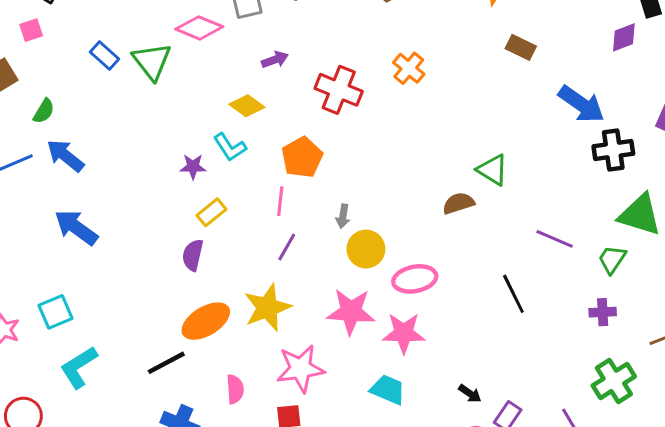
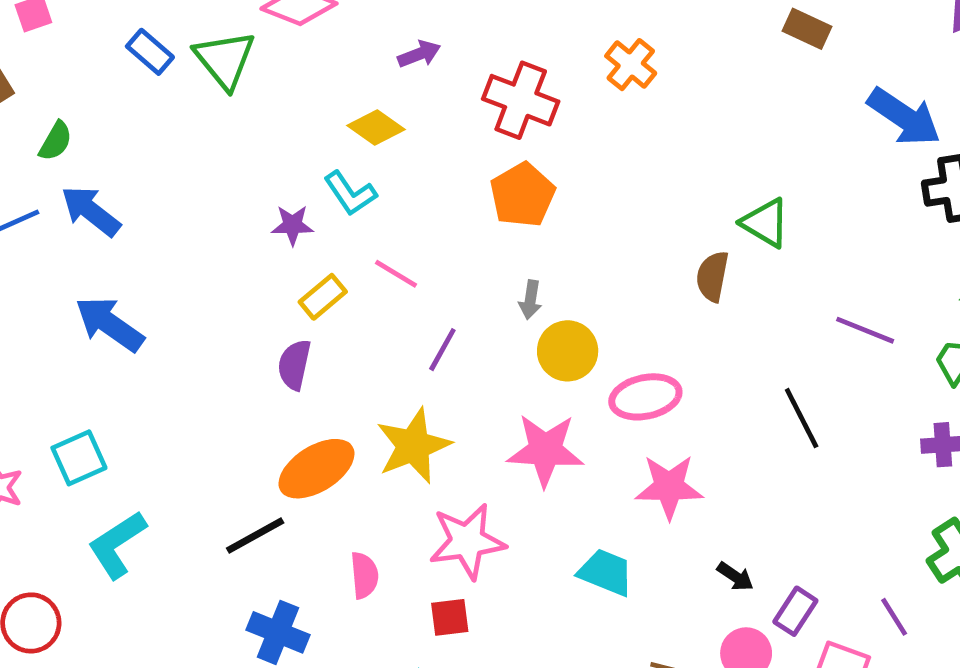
orange pentagon: (302, 157) -> (523, 195), moved
pink line: (280, 201) -> (396, 274), moved, turned -64
brown semicircle: (458, 203) -> (712, 276), turned -60
pink star: (404, 333) -> (669, 487), moved

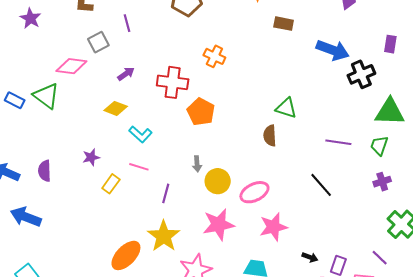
cyan L-shape: (350, 193) -> (140, 134), moved
orange pentagon: (523, 195) -> (201, 112), moved
purple semicircle: (294, 365) -> (45, 171), moved

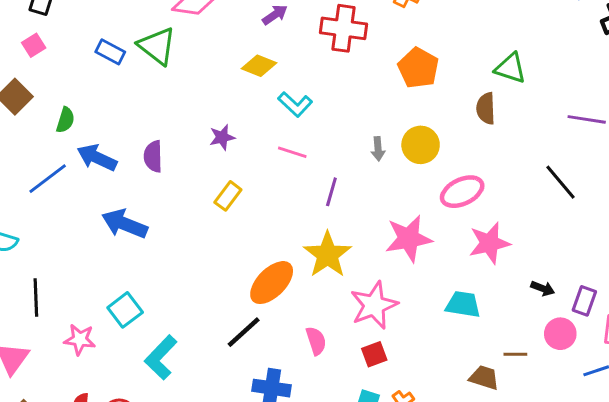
orange pentagon: (201, 112) -> (418, 68), moved
yellow circle: (218, 181) -> (421, 145), moved
yellow rectangle: (111, 184) -> (228, 196), moved

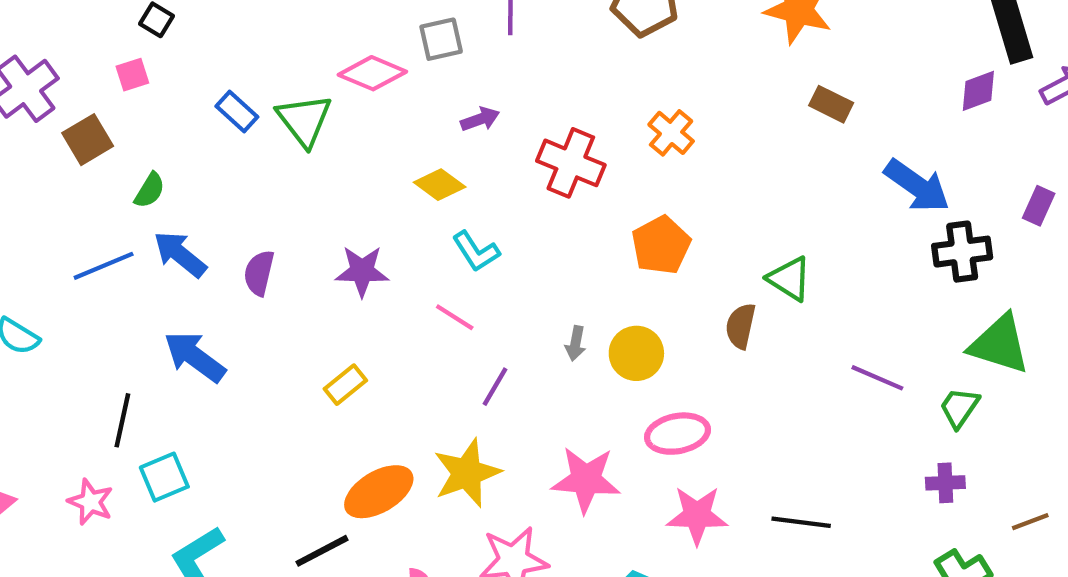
purple star: (222, 137) -> (362, 271), size x1.4
black line: (560, 182) -> (801, 522), moved, turned -57
yellow rectangle: (228, 196) -> (345, 385), moved
black line: (36, 297) -> (122, 420), moved

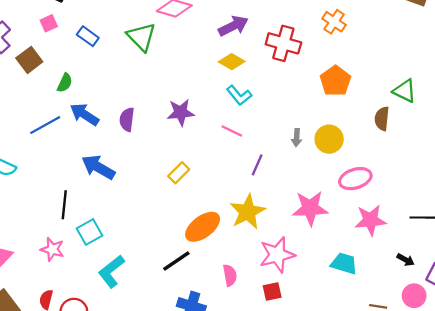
blue rectangle: (237, 112) -> (88, 36), moved
purple arrow: (480, 119) -> (233, 26), size x1.5
yellow diamond: (440, 185) -> (232, 62), moved

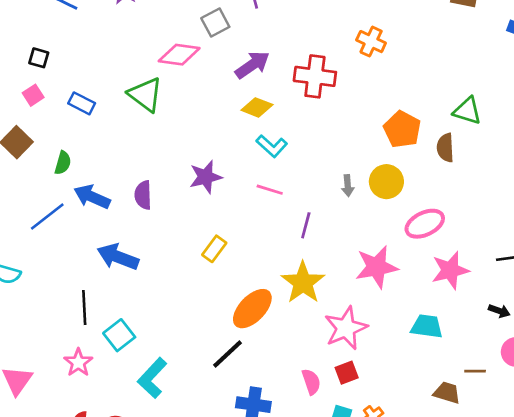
orange pentagon: (335, 81) -> (402, 129), moved
pink star: (52, 249) -> (78, 363), turned 30
pink semicircle: (230, 275) -> (311, 382), moved

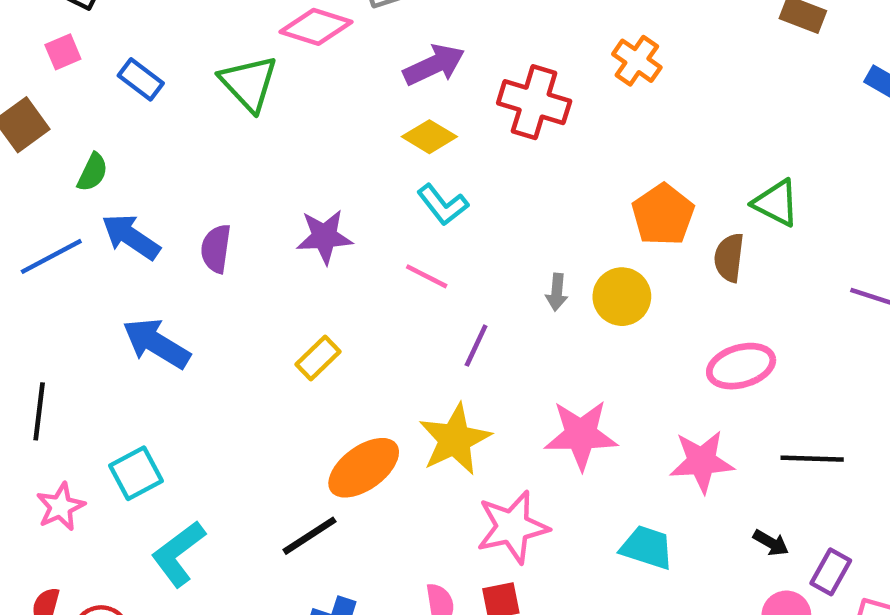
pink ellipse: (425, 224) -> (741, 366), moved
black line: (84, 308) -> (39, 411), moved

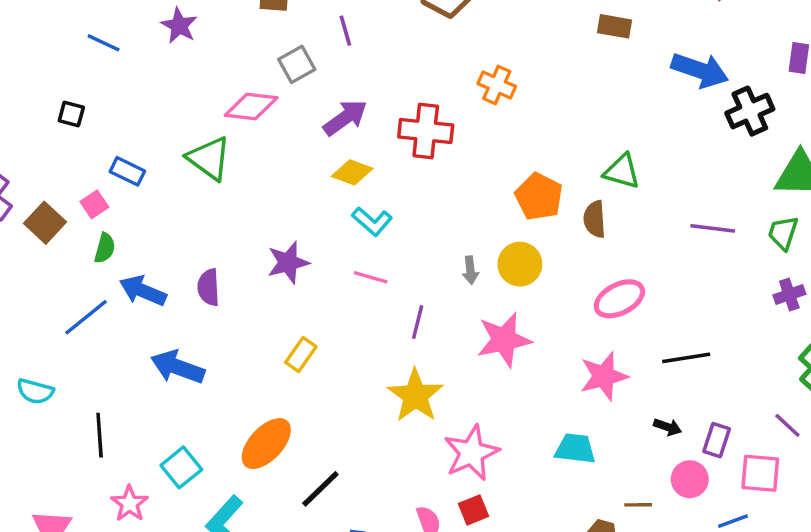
pink square: (63, 52) -> (94, 204), moved
pink star: (581, 435) -> (504, 340), moved
orange ellipse: (364, 468) -> (266, 444), moved

